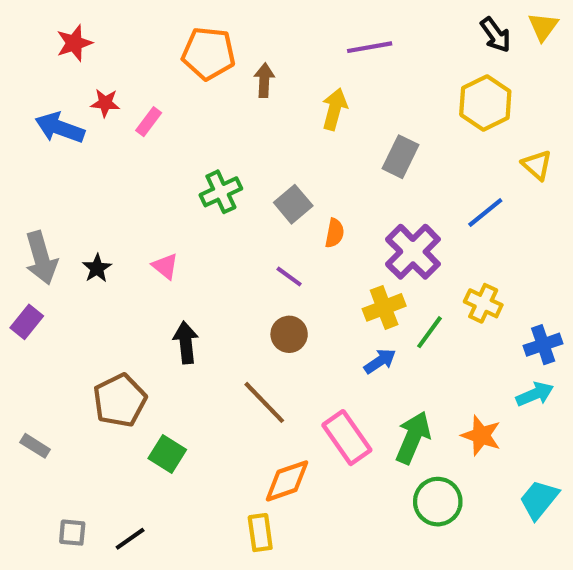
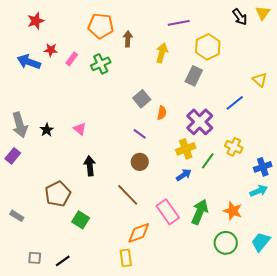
yellow hexagon: (485, 103) -> (208, 47), moved
green cross: (221, 192) -> (101, 64), moved
green circle: (438, 502) -> (226, 243), moved

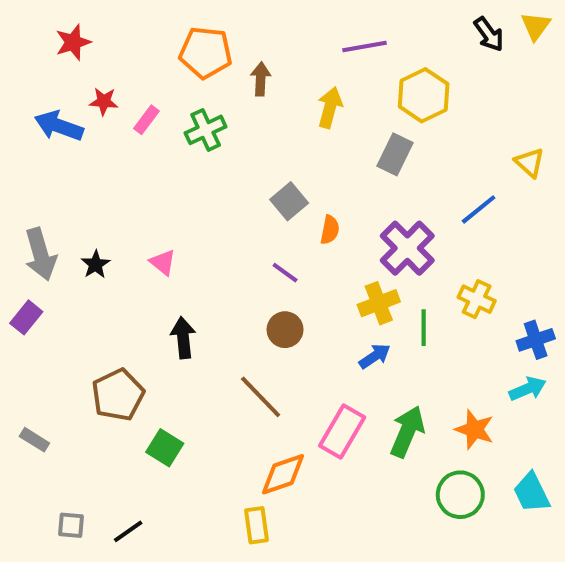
green line: (208, 161) -> (424, 328), turned -36
pink rectangle: (168, 212) -> (342, 432), turned 65
cyan trapezoid: (261, 242) -> (532, 493), turned -65

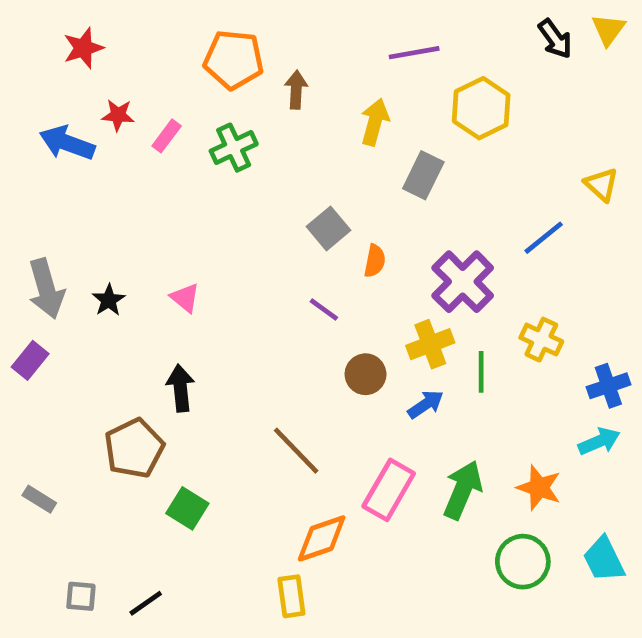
gray rectangle: (395, 154) -> (423, 175), moved
brown circle: (285, 330) -> (366, 374), moved
black arrow: (183, 338) -> (180, 388), moved

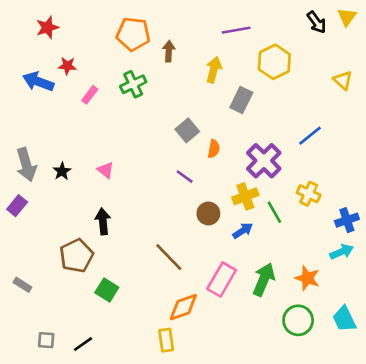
pink rectangle: (167, 136) -> (90, 95), moved
yellow triangle: (601, 185) -> (343, 80), moved
green line: (481, 372) -> (274, 212), turned -30

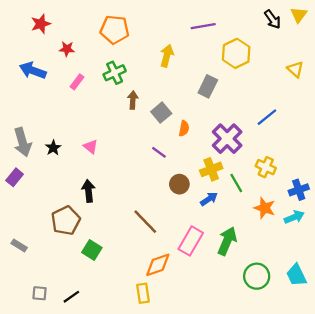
brown arrow: (169, 51) -> (133, 100), moved
red star: (67, 66) -> (67, 49), moved
yellow arrow: (214, 70) -> (167, 56), moved
orange star: (307, 278) -> (265, 208), moved

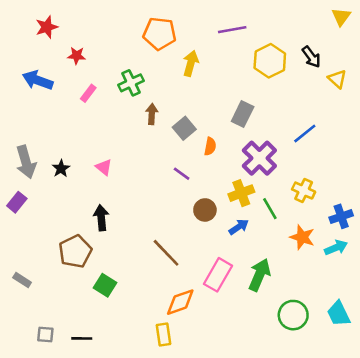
black arrow: (273, 19) -> (311, 57), moved
orange pentagon: (115, 30) -> (160, 34), moved
gray rectangle: (208, 86) -> (243, 114), moved
black line: (71, 297) -> (82, 338), turned 36

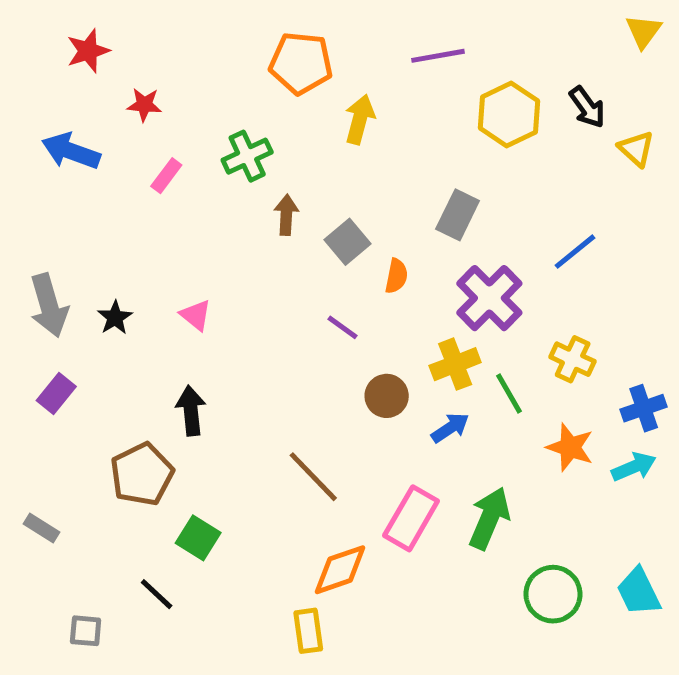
purple rectangle: (17, 202) -> (56, 393), moved
black line: (82, 338) -> (157, 594), moved, turned 42

